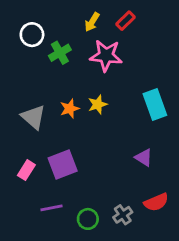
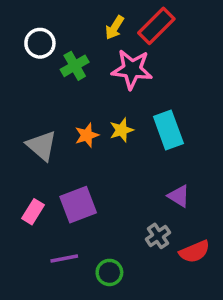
red rectangle: (126, 21) -> (156, 26), size x1.5
cyan rectangle: (155, 104) -> (168, 130), moved
gray cross: (123, 215) -> (158, 236), moved

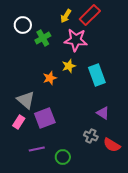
yellow star: (122, 130) -> (69, 66), moved
gray triangle: (42, 146) -> (26, 100), moved
gray cross: (158, 236) -> (91, 136), turned -32
red semicircle: (194, 252) -> (112, 145), turned 54

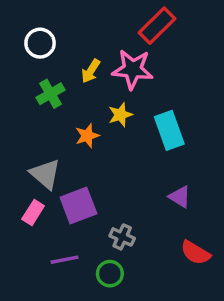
yellow arrow: (66, 16) -> (91, 71), moved
green cross: (43, 38) -> (51, 94), moved
gray cross: (91, 136) -> (122, 237), moved

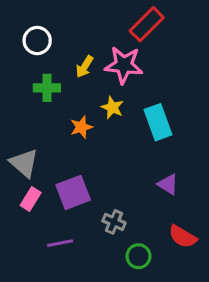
green cross: (51, 94) -> (47, 88), turned 30
yellow star: (120, 115) -> (112, 108), turned -30
gray triangle: (45, 174) -> (24, 163), moved
green circle: (110, 274) -> (138, 256), moved

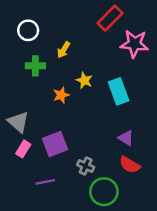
pink star: (124, 65) -> (134, 44), moved
red semicircle: (183, 237) -> (130, 165), moved
green circle: (138, 256) -> (104, 192), size x1.5

